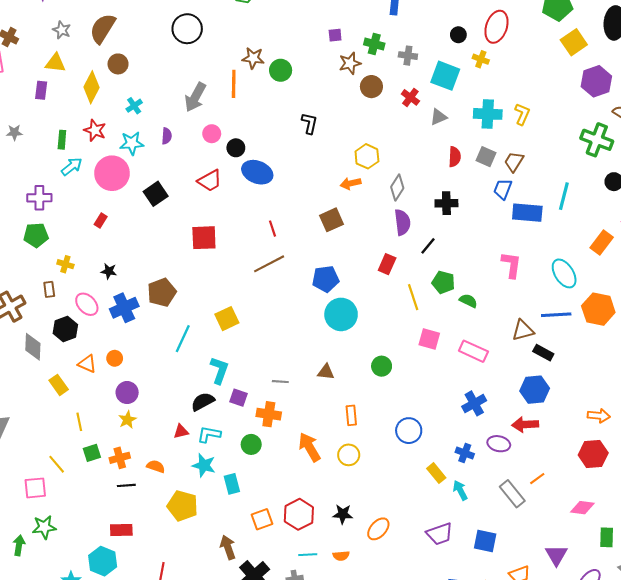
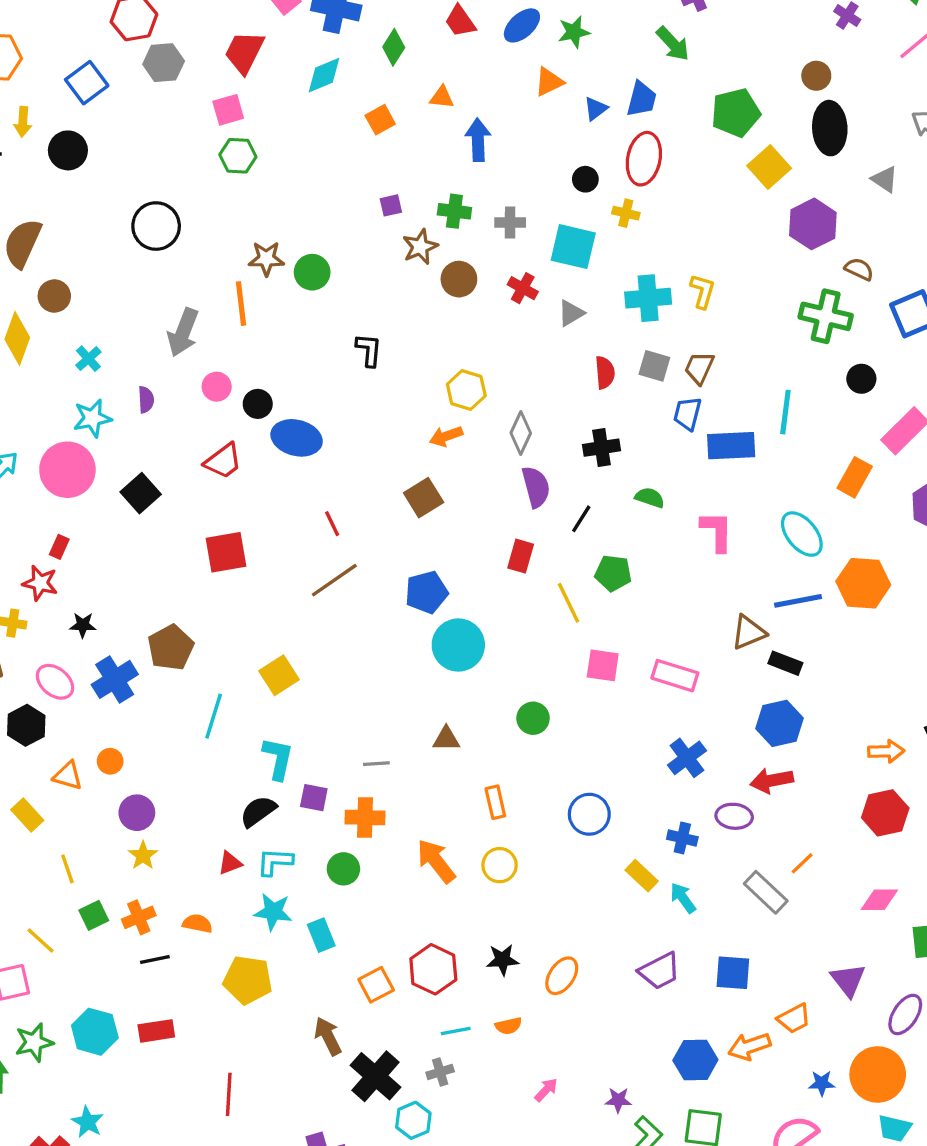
red star: (95, 130) -> (40, 583), moved
green semicircle: (468, 301) -> (650, 498), moved
cyan hexagon: (103, 561) -> (95, 1032), moved

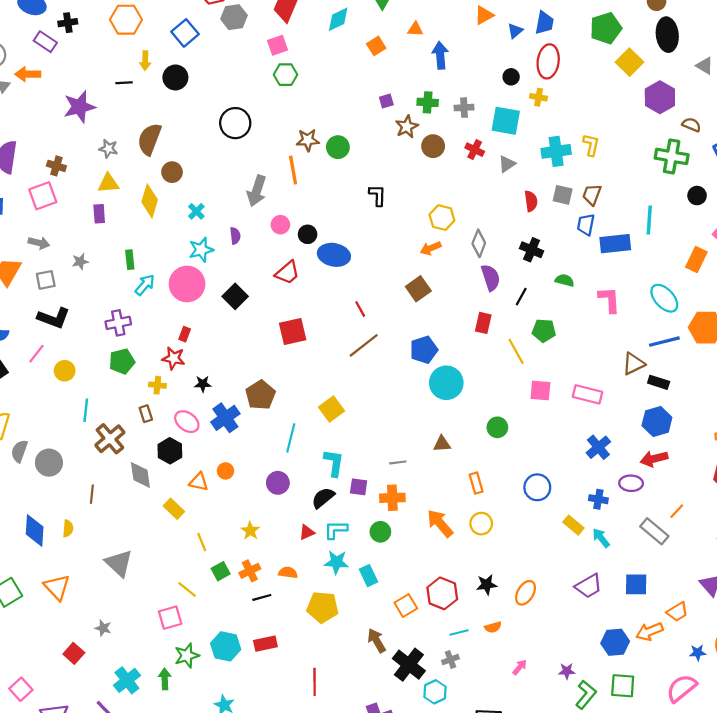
black cross: (602, 448) -> (532, 250), turned 35
purple circle: (137, 813) -> (278, 483), moved

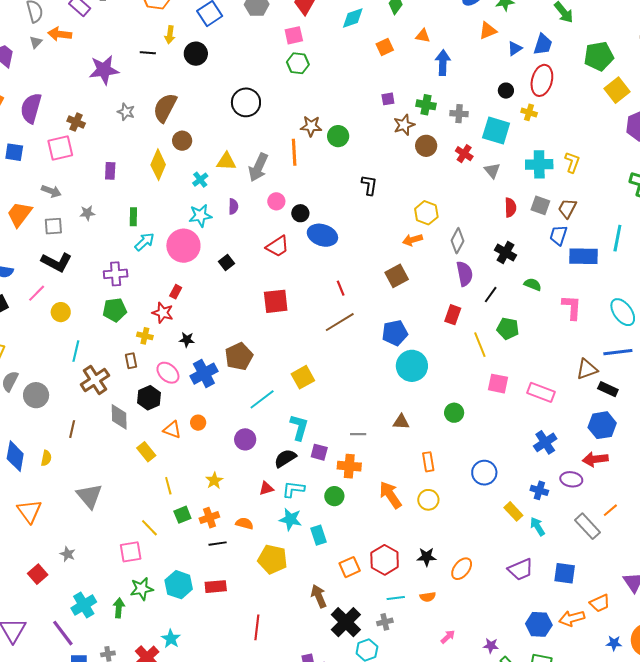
gray triangle: (507, 164) -> (492, 171), turned -42
yellow triangle: (108, 183) -> (226, 161), moved
black square: (235, 296) -> (227, 262), size x0.7
cyan line: (291, 438) -> (262, 399), turned 32

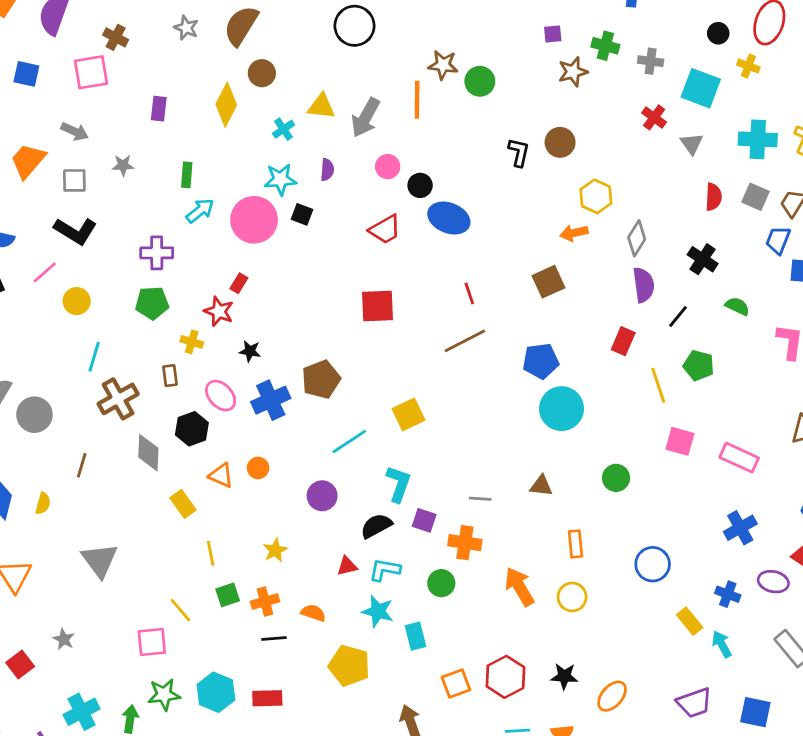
brown circle: (426, 146) -> (560, 142), moved
black square: (227, 262) -> (302, 214), moved, turned -35

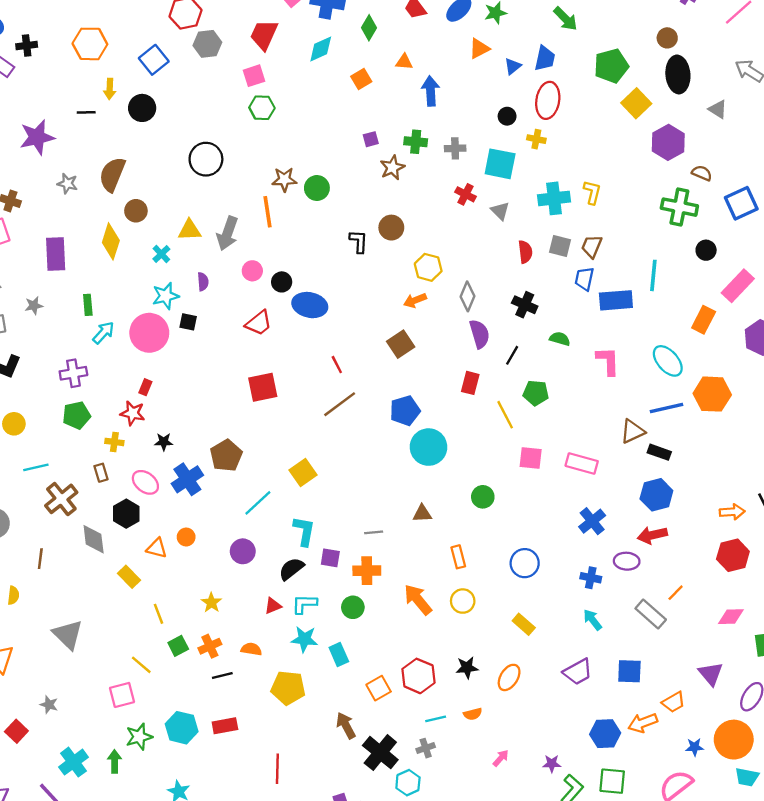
purple rectangle: (159, 109) -> (56, 254), size x1.6
cyan line: (94, 357) -> (36, 467), turned 70
yellow rectangle: (690, 621) -> (524, 624), moved

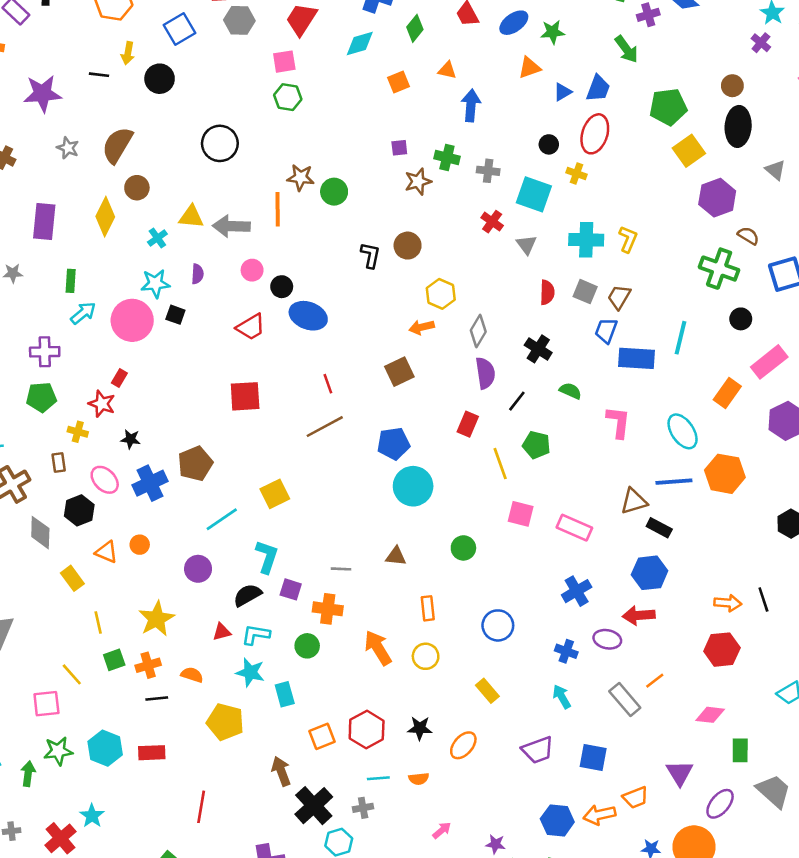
gray arrow: (227, 233) -> (231, 226), turned 64
yellow star: (211, 603) -> (157, 619), size x1.6

